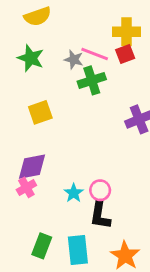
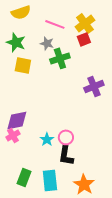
yellow cross: (127, 32) -> (85, 23), turned -36
pink line: (95, 54) -> (55, 24), moved
yellow square: (40, 112) -> (23, 65), moved, turned 30

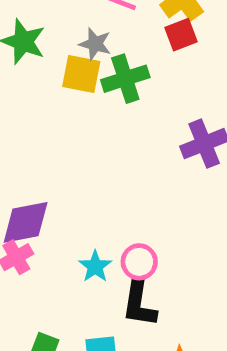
yellow square: (23, 65) -> (81, 74), moved

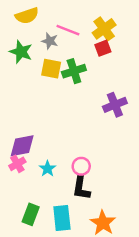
gray star: (95, 44) -> (50, 41), moved
cyan star: (95, 266) -> (47, 169), moved

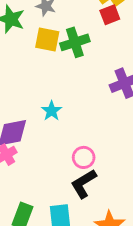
cyan star: (47, 169) -> (52, 111), moved
black L-shape: (81, 188) -> (84, 184), turned 50

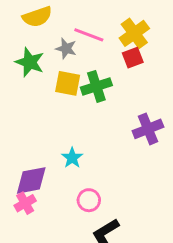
pink circle: (84, 157) -> (89, 200), moved

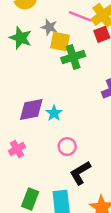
pink line: (89, 35) -> (80, 16), moved
yellow square: (68, 83) -> (60, 41), moved
purple diamond: (31, 180) -> (31, 110), moved

